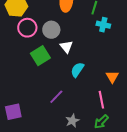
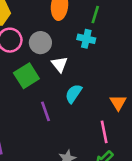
cyan cross: (103, 25) -> (86, 39), moved
purple line: (56, 97) -> (46, 111), moved, turned -63

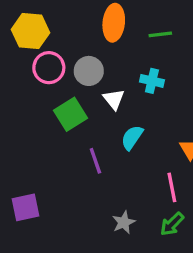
green line: (95, 15) -> (160, 34), turned 66
cyan cross: (86, 39) -> (152, 81), moved

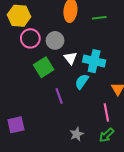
cyan cross: (152, 81) -> (94, 61), moved, size x1.5

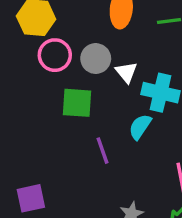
white triangle: (70, 58) -> (126, 72), moved
green square: (44, 67) -> (77, 103), turned 36

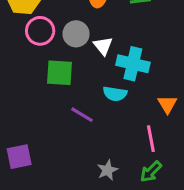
cyan semicircle: (140, 127) -> (115, 94), turned -115
purple line: (103, 151) -> (82, 115), turned -40

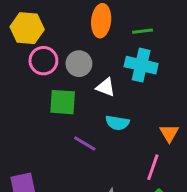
white triangle: (103, 46) -> (106, 87), moved, turned -30
cyan cross: (133, 64) -> (141, 65), moved
pink line: (151, 139) -> (153, 167), turned 30

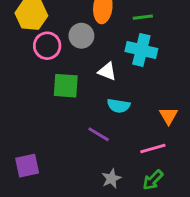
gray circle: (79, 64) -> (81, 36), moved
purple line: (85, 143) -> (99, 134), moved
pink line: (153, 167) -> (153, 149), turned 55

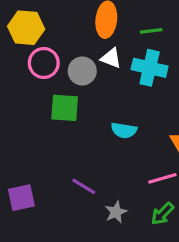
gray circle: (81, 36) -> (82, 71), moved
white triangle: (107, 71) -> (111, 58), moved
purple line: (99, 134) -> (84, 186), moved

